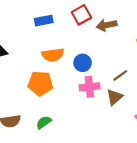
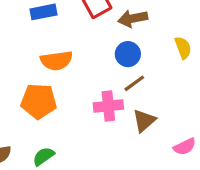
blue circle: (83, 63) -> (128, 54), moved
brown line: (120, 75) -> (134, 83), moved

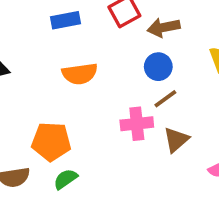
orange pentagon: (39, 101) -> (51, 142), moved

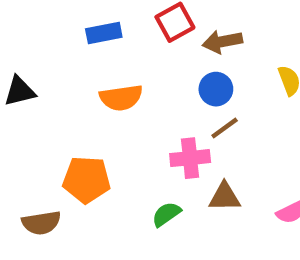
brown triangle: (176, 140) -> (225, 197), moved, turned 40
green semicircle: (65, 179) -> (166, 214), moved

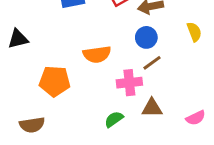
orange semicircle: (121, 98) -> (97, 54), moved
orange pentagon: (87, 180) -> (55, 81), moved

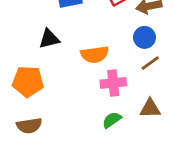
black triangle: (18, 39) -> (49, 39), moved
orange pentagon: (55, 81) -> (28, 82), moved
pink cross: (129, 83) -> (113, 83), moved

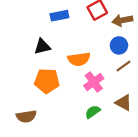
orange pentagon: (28, 82) -> (47, 81), moved
pink cross: (113, 83) -> (94, 82), turned -30
brown triangle: (150, 109) -> (124, 103), turned 30

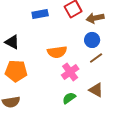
black triangle: (42, 47) -> (12, 42), moved, turned 42
orange pentagon: (47, 81) -> (16, 71), moved

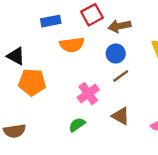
orange semicircle: (57, 52) -> (72, 45), moved
orange pentagon: (16, 71) -> (32, 82), moved
green semicircle: (69, 98) -> (77, 125), moved

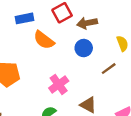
orange semicircle: (72, 45) -> (44, 40), turned 45
brown line: (121, 76) -> (109, 69), moved

